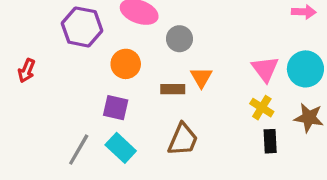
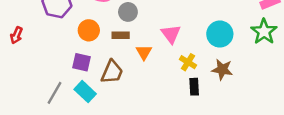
pink triangle: (265, 69) -> (171, 34), moved
orange triangle: (201, 77) -> (144, 52), moved
brown rectangle: (173, 89) -> (121, 35), moved
brown trapezoid: (183, 140) -> (112, 72), moved

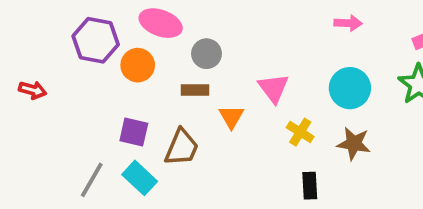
orange circle: (89, 30) -> (138, 65), moved
red arrow: (16, 35) -> (32, 90), turned -98
black rectangle: (194, 87) -> (310, 186), moved

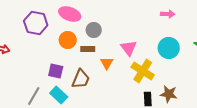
orange circle: (138, 65) -> (68, 40), moved
yellow cross: (300, 132) -> (143, 71), size x1.6
brown star: (354, 144) -> (169, 94), moved

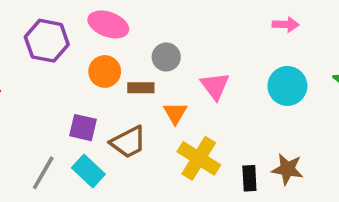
gray circle: (94, 30) -> (166, 57), moved
yellow cross: (143, 71) -> (199, 158), moved
brown trapezoid: (81, 79) -> (128, 142), turned 40

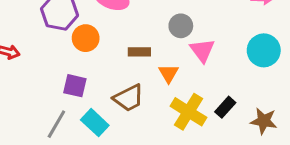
gray circle: (166, 57) -> (181, 26), moved
orange circle: (105, 71) -> (86, 38), moved
purple square: (83, 128) -> (75, 86), moved
black rectangle: (249, 178) -> (225, 107), moved, turned 45

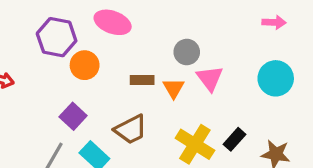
orange triangle: (169, 73) -> (174, 88), moved
purple square: (75, 86) -> (73, 116), turned 30

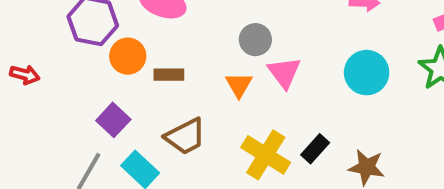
brown rectangle: (142, 80) -> (169, 75), moved

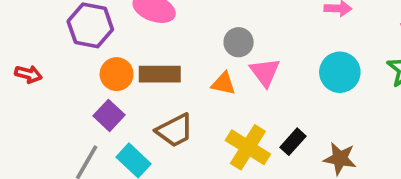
orange circle: (128, 56) -> (117, 74), moved
brown rectangle: (169, 75) -> (160, 74), size x1.5
orange triangle: (239, 85) -> (224, 83), turned -48

